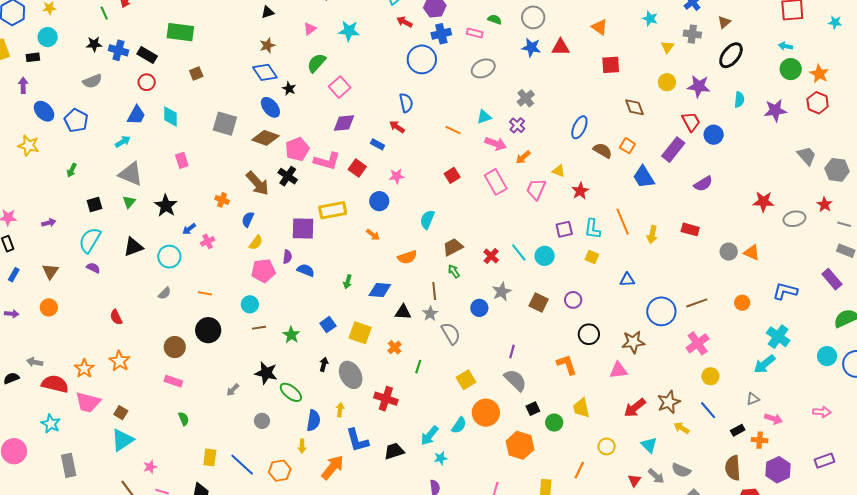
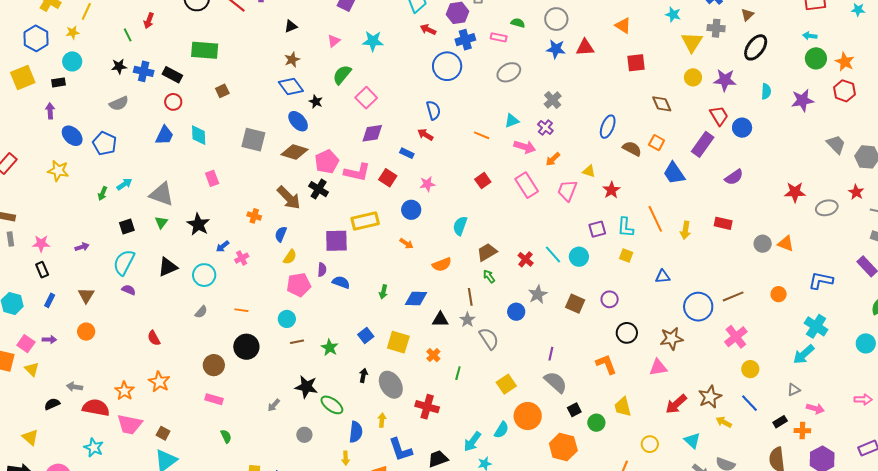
yellow triangle: (667, 47) -> (692, 42), size x1.6
cyan arrow: (123, 142) -> (124, 184), moved

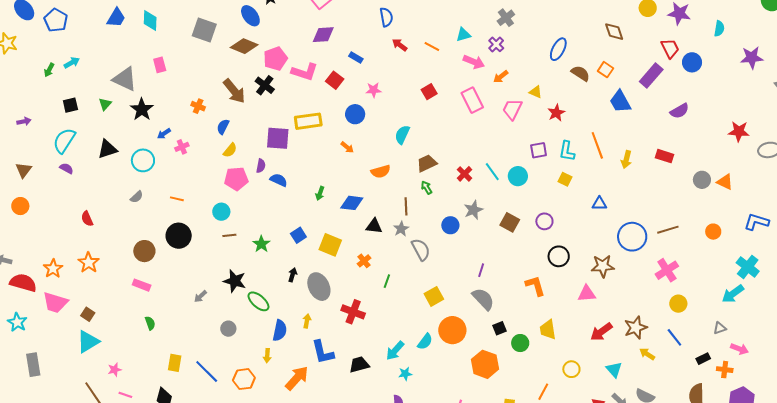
purple star: (802, 100) -> (752, 58), moved
red arrow: (425, 135) -> (400, 45), moved
gray triangle: (162, 194) -> (125, 79), moved

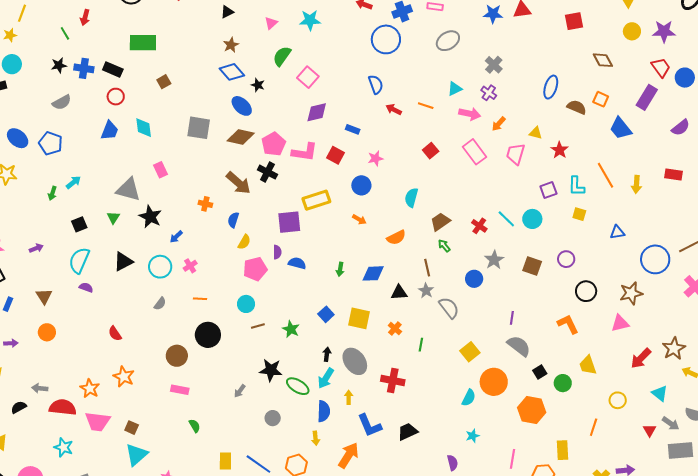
pink cross: (182, 147) -> (190, 266), moved
cyan arrow: (395, 351) -> (326, 378), moved
cyan star: (405, 374) -> (473, 436), moved

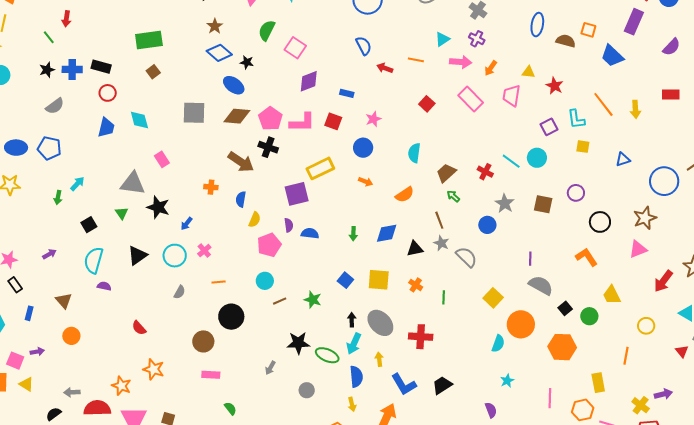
green rectangle: (143, 43) -> (149, 40), moved
blue ellipse: (18, 138) -> (16, 148), turned -30

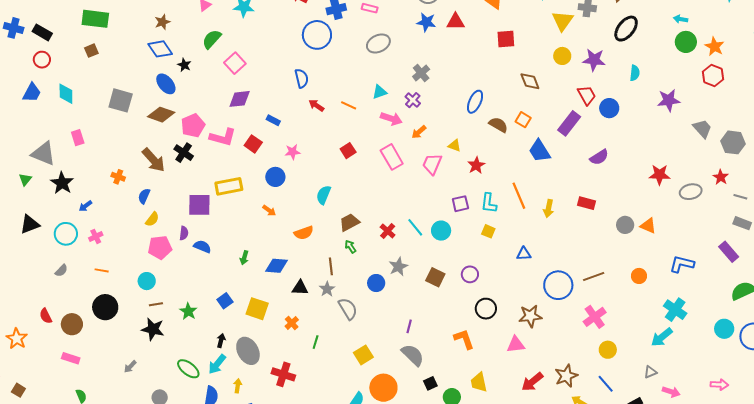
red semicircle: (139, 328) -> (46, 316), moved
black star: (298, 343) -> (153, 329), moved

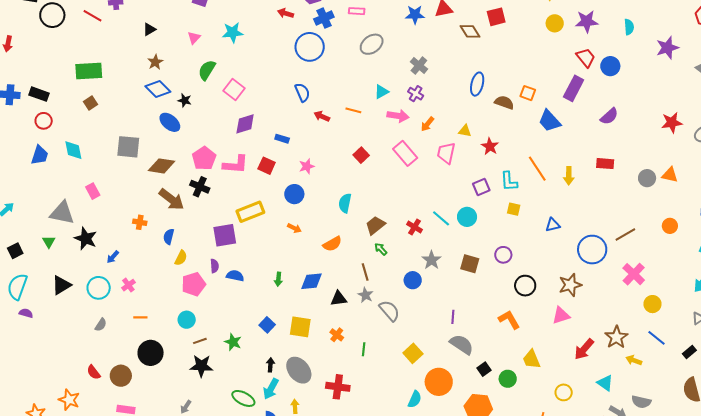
brown diamond: (530, 81) -> (470, 31), moved
brown diamond: (161, 115) -> (161, 166), moved

